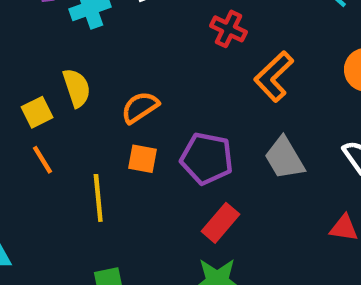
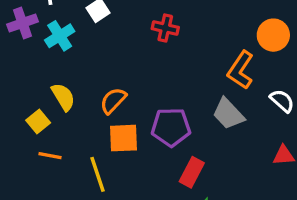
orange L-shape: (274, 76) -> (241, 70), moved
orange square: (142, 159) -> (124, 138), size x1.4
orange line: (42, 160) -> (50, 156), turned -35

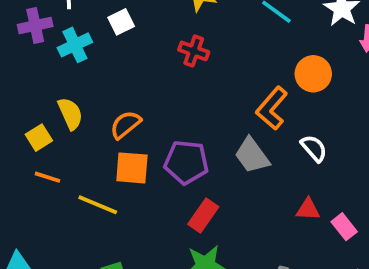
yellow line: (97, 174) -> (98, 205), turned -56

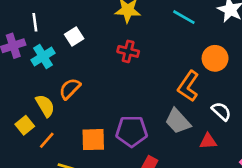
orange semicircle: (125, 125) -> (70, 89), moved
orange line: (47, 177) -> (47, 140), moved, turned -60
red triangle: (308, 209) -> (208, 141), moved

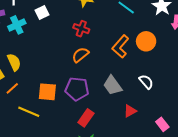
orange L-shape: (188, 86) -> (120, 47), moved
orange semicircle: (70, 89) -> (80, 55), moved
red triangle: (208, 141) -> (130, 111), moved, turned -32

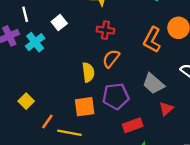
yellow semicircle: (14, 62) -> (88, 72), moved, turned 30
orange line: (12, 88) -> (47, 121), moved
red triangle: (130, 111) -> (166, 109), moved
red rectangle: (86, 118) -> (133, 125), turned 48

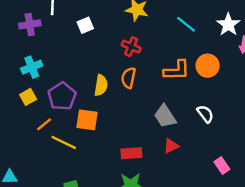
orange L-shape: (152, 40) -> (177, 70), turned -135
cyan cross: (35, 42) -> (32, 67), moved
orange semicircle: (111, 59) -> (129, 78), turned -42
purple pentagon: (116, 96) -> (62, 96), moved, turned 30

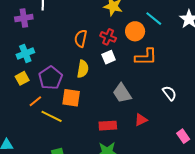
white square: (85, 25) -> (109, 57), moved
orange circle: (208, 66) -> (135, 31), moved
orange semicircle: (129, 78) -> (81, 38), moved
gray trapezoid: (165, 116) -> (122, 93), moved

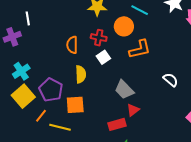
yellow square: (22, 78) -> (23, 96), size x1.6
red triangle: (141, 120) -> (133, 110), moved

